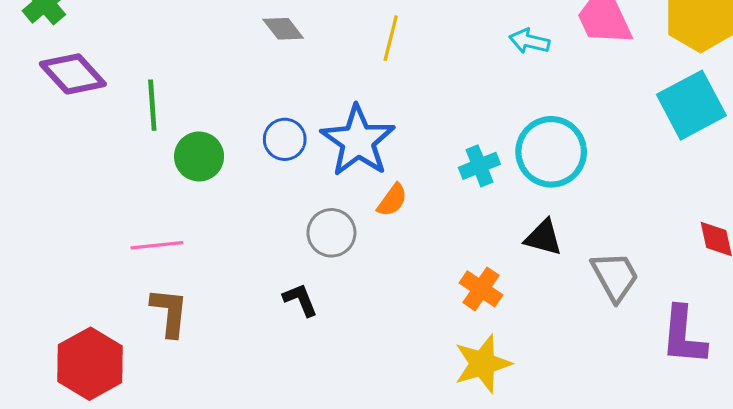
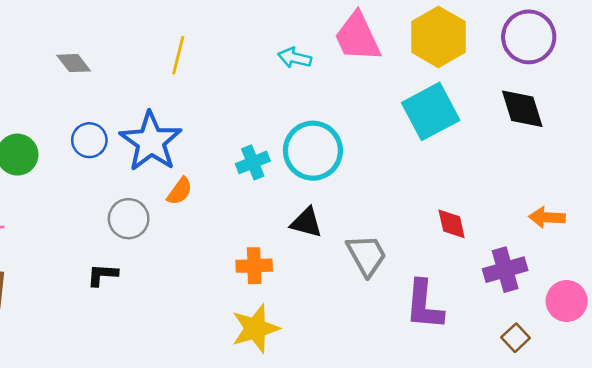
gray diamond: (283, 29) -> (74, 63), moved
orange cross: (481, 289) -> (254, 266), turned -36
black L-shape: (300, 300) -> (102, 275), turned -64

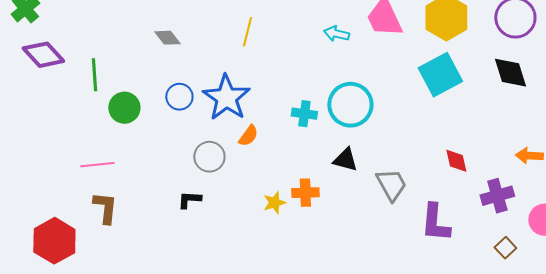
cyan cross: (253, 162) -> (304, 114), turned 30
yellow star: (255, 328) -> (274, 203), moved, size x0.6

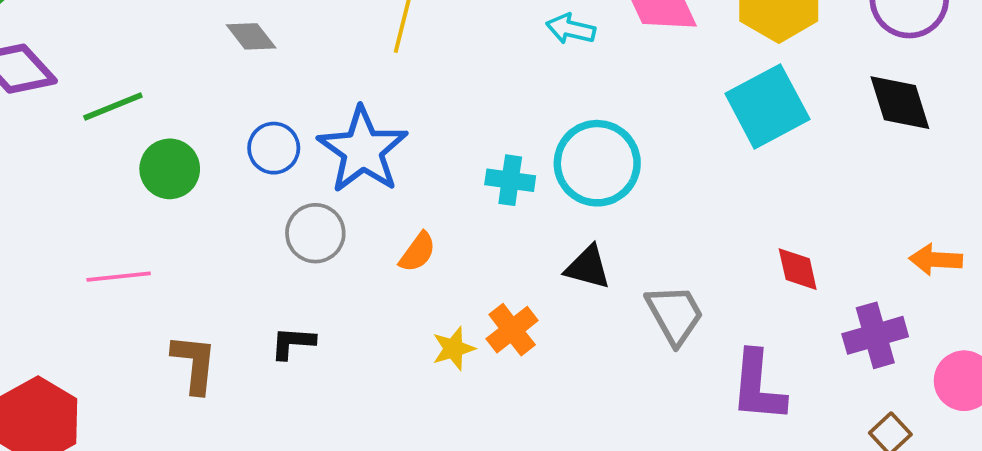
green line: (94, 75) -> (113, 106), turned 72
orange semicircle: (248, 136) -> (417, 252), moved
gray circle: (209, 157) -> (315, 233), moved
orange cross: (305, 193) -> (512, 330), turned -36
brown L-shape: (105, 208) -> (194, 364), moved

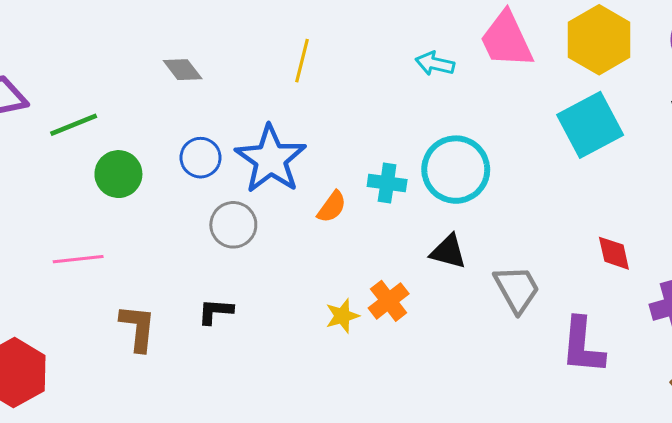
orange semicircle: (417, 252) -> (332, 207), moved

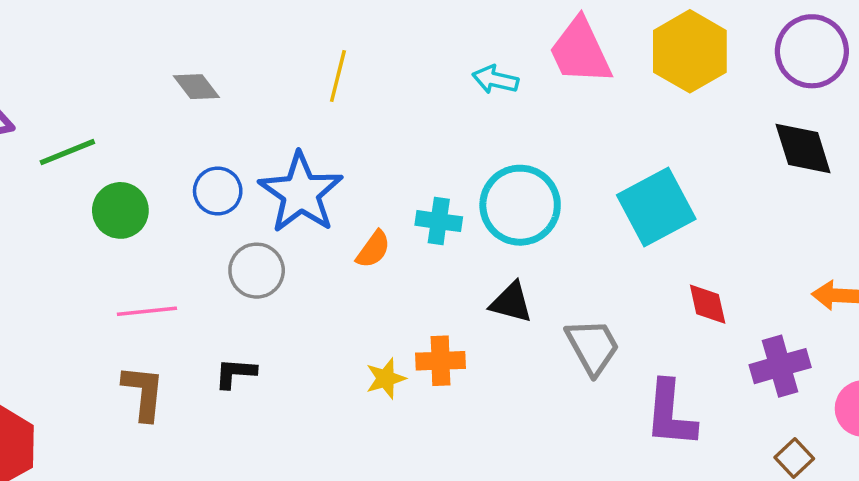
cyan square: (590, 125) -> (656, 207), moved
pink line: (78, 259) -> (147, 311), moved
orange cross: (389, 301) -> (441, 361), turned 36

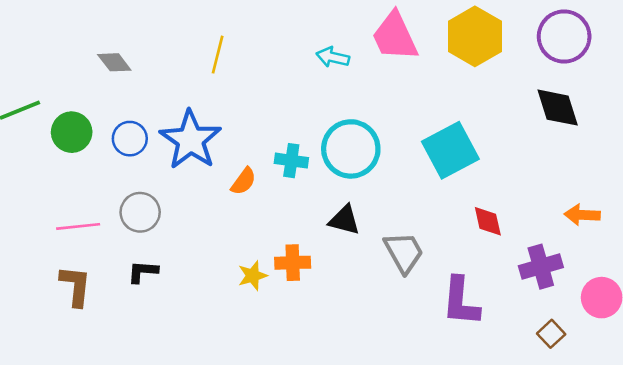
green circle: (120, 210) -> (72, 132), moved
gray circle: (257, 271) -> (140, 212), moved

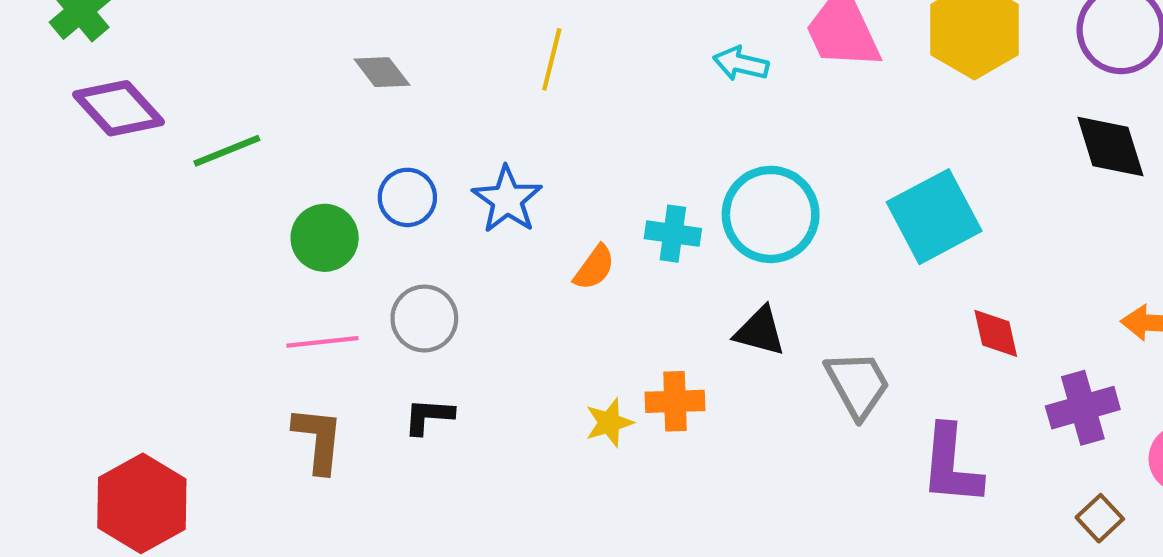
green circle: (72, 132) -> (325, 238), moved
blue star: (191, 140) -> (507, 200), size x0.7

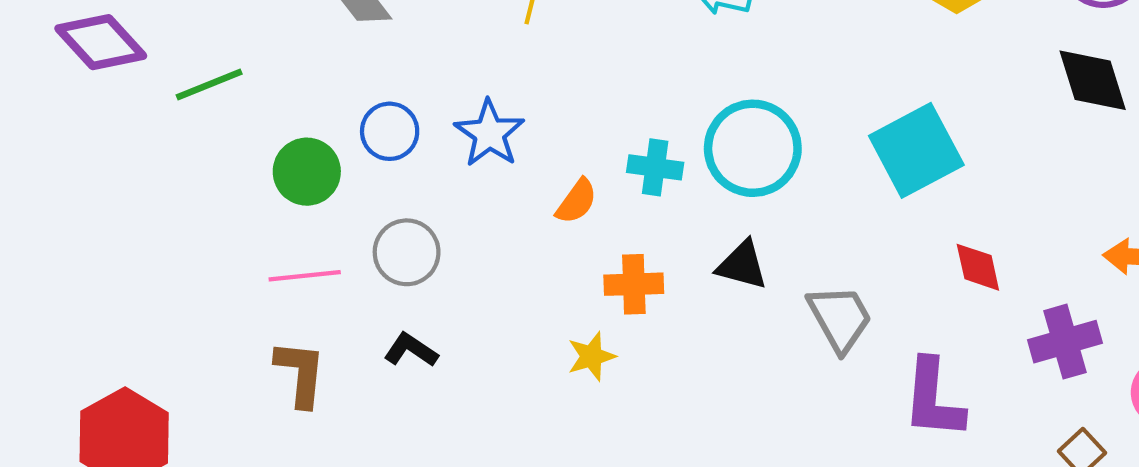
orange cross: (675, 401) -> (634, 284), moved
black L-shape: (429, 416) -> (411, 350), turned 30

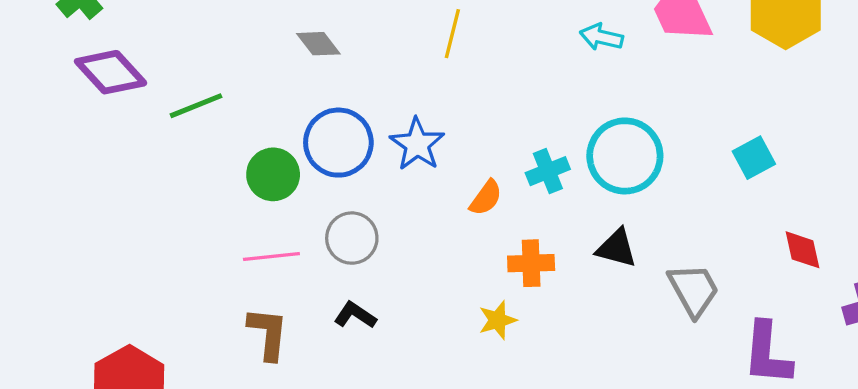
blue circle: (390, 131) -> (338, 143), size x1.5
cyan square: (916, 150) -> (754, 158), size x0.6
cyan cross: (655, 167) -> (548, 171), turned -30

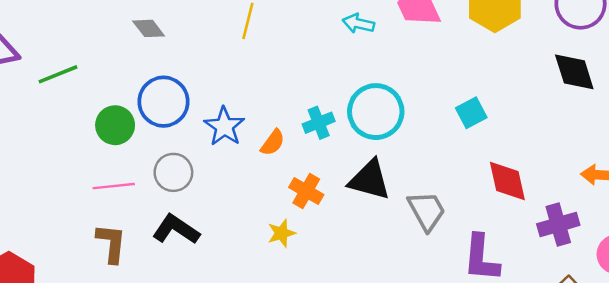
blue star: (417, 144) -> (224, 126), moved
black triangle: (617, 248) -> (370, 180), size x1.4
red diamond: (802, 250) -> (507, 181), size x1.4
orange cross: (531, 263) -> (306, 191), turned 32
black L-shape: (355, 315) -> (176, 229), size x1.5

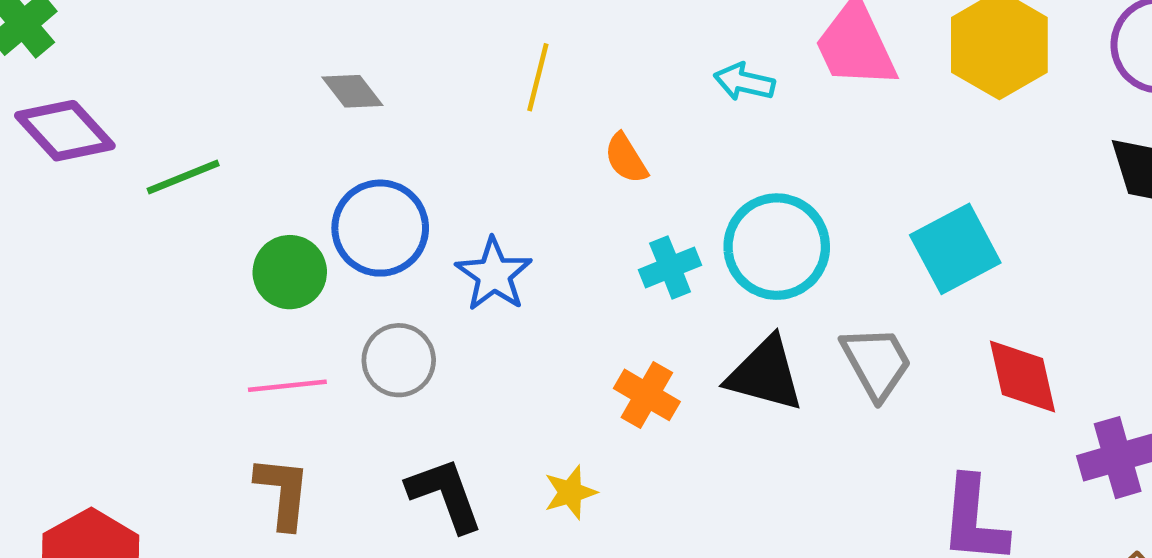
cyan square: (471, 113) -> (955, 249), size x1.5
orange semicircle: (273, 143) -> (626, 158), moved, turned 112
gray trapezoid: (427, 211) -> (876, 363), moved
black L-shape: (176, 229) -> (445, 495), moved, turned 36
yellow star: (281, 233) -> (570, 492), moved

